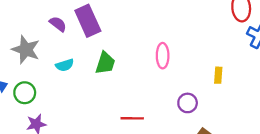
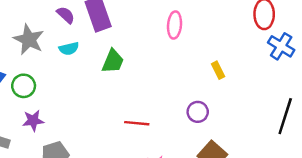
pink ellipse: (163, 56) -> (175, 25), moved
cyan semicircle: (65, 65) -> (69, 49), moved
yellow rectangle: (218, 75) -> (218, 70), moved, turned -35

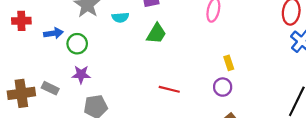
yellow rectangle: (218, 70) -> (229, 63), moved

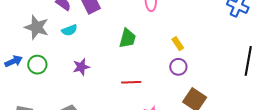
green trapezoid: (156, 34) -> (127, 38), moved
purple star: (81, 74) -> (81, 67), moved

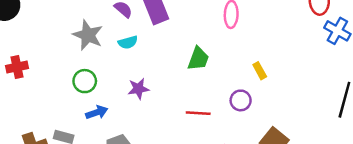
blue arrow: (14, 61) -> (97, 112), moved
purple circle: (178, 67) -> (241, 100), moved

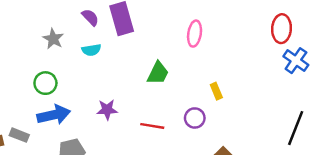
gray star: (88, 35) -> (53, 39), size x0.7
purple star: (138, 89) -> (107, 110), moved
blue arrow: (97, 112) -> (54, 115), size x1.5

